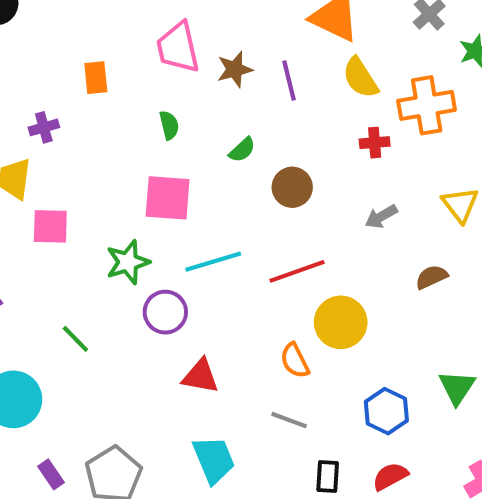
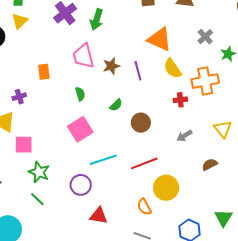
pink square: (168, 198) -> (80, 129), turned -35
green star: (128, 262) -> (39, 172), moved, turned -30

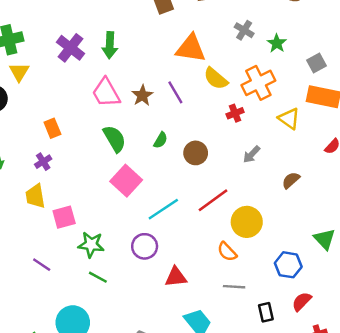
orange rectangle: (44, 72) -> (52, 128), moved
green semicircle: (80, 94) -> (115, 139), size x1.6
yellow triangle: (223, 129) -> (289, 119), moved

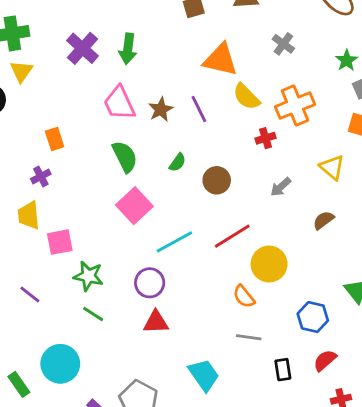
green star: (277, 43) -> (347, 60), moved
yellow triangle: (289, 119) -> (332, 167), moved
red triangle: (176, 277) -> (156, 322), moved

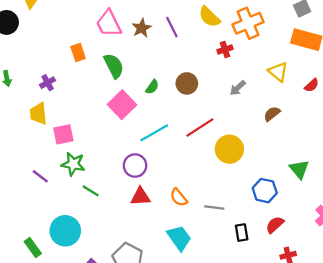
orange rectangle: (55, 139) -> (78, 53), moved
green semicircle: (178, 162) -> (152, 87), moved
green star: (88, 276) -> (73, 164), moved
orange semicircle: (244, 296) -> (179, 197), moved

